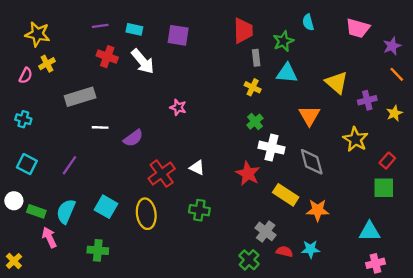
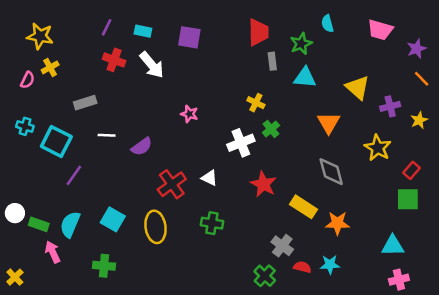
purple line: (100, 26) -> (107, 27), turned -56
yellow cross: (253, 87) -> (256, 103), moved
gray rectangle: (80, 97) -> (85, 103), size x0.7
white cross: (271, 148) -> (241, 143), moved, turned -35
cyan square: (27, 164) -> (56, 142), moved, size x1.4

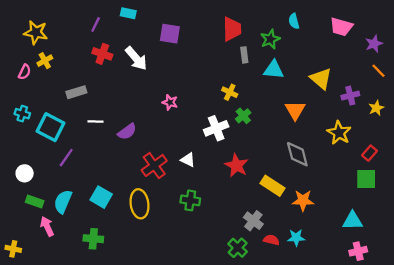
cyan rectangle: (143, 31) -> (128, 13), moved
white circle: (15, 213) -> (25, 173), moved
yellow cross: (15, 277) -> (13, 249), turned -35

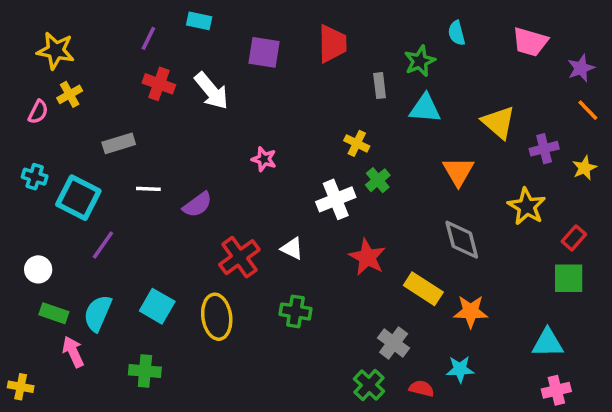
red trapezoid: (232, 29) -> (332, 44), moved
red semicircle: (271, 240) -> (422, 389), moved

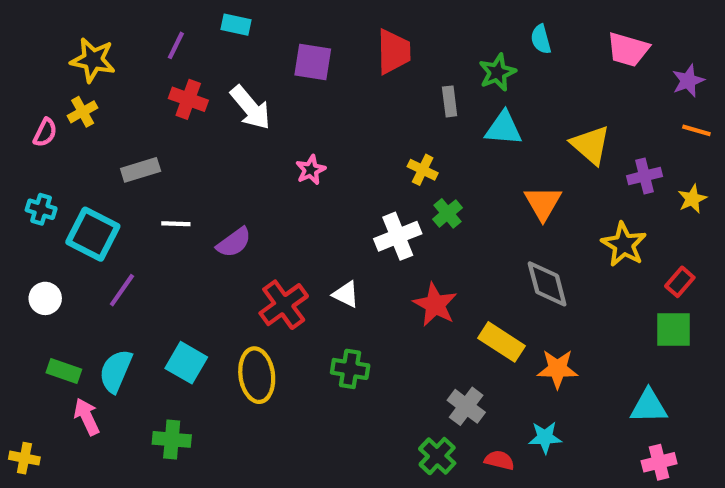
yellow star: (56, 51) -> (93, 60), moved
orange line: (588, 110) -> (696, 130), turned -30
pink star: (264, 159) -> (311, 170), moved, turned 30
white circle: (38, 269) -> (45, 298), moved

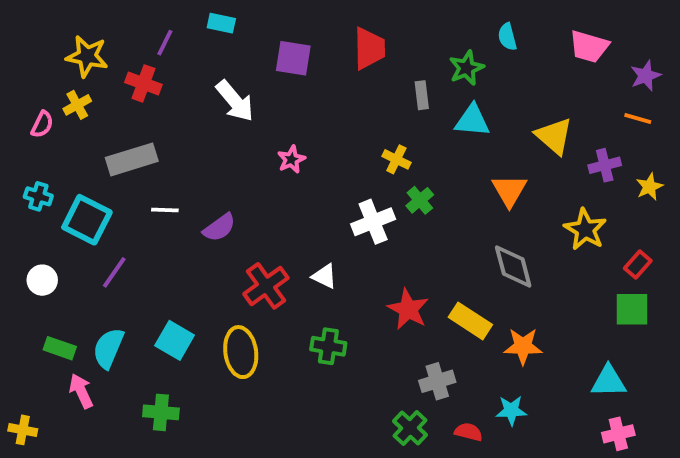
red cross: (188, 99) -> (143, 83), moved
orange line: (696, 130) -> (638, 119), moved
gray rectangle: (141, 170) -> (132, 159), size x1.4
red star: (435, 305) -> (408, 309), moved
gray cross: (466, 406) -> (437, 381), turned 36

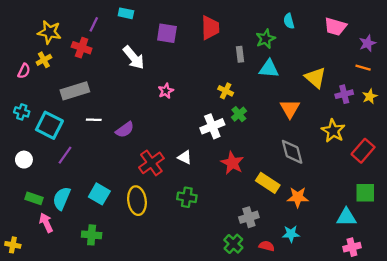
yellow star: (649, 187) -> (370, 96), moved
red rectangle: (638, 265) -> (363, 151), size x1.5
red star: (408, 309) -> (232, 163), moved
green square: (632, 309) -> (365, 193), moved

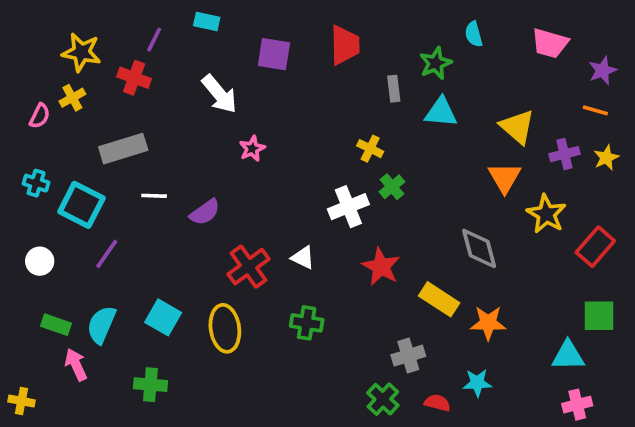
pink star: (166, 91) -> (252, 149), moved
orange triangle: (290, 109) -> (505, 178), moved

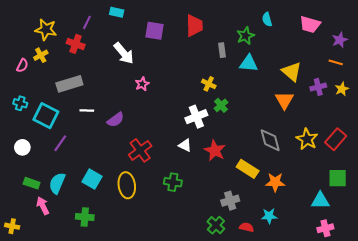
yellow star: (546, 214) -> (307, 139), moved
white triangle: (303, 258) -> (185, 145), moved

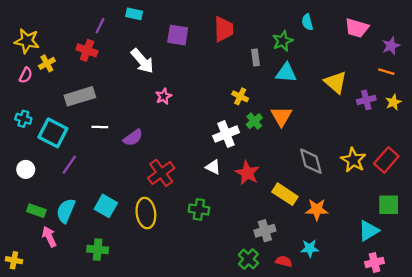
yellow star: (46, 30) -> (27, 41), moved
orange triangle: (284, 100) -> (281, 116), moved
cyan triangle: (320, 201) -> (369, 231), turned -30

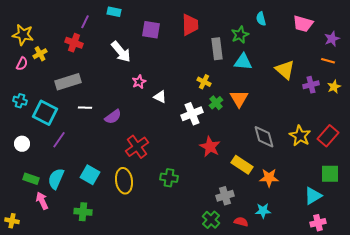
gray rectangle: (255, 57) -> (217, 49), size x1.5
white triangle: (213, 167) -> (160, 97), moved

